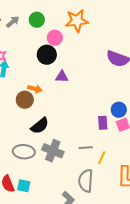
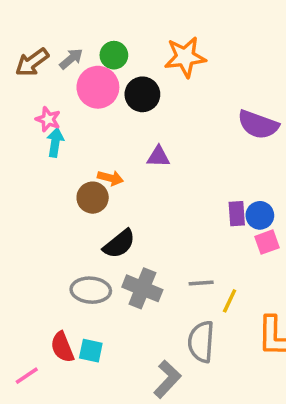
pink circle: (55, 38) -> (98, 87), moved, size x1.5
black circle: (47, 55) -> (142, 94), moved
purple rectangle: (103, 123) -> (237, 214), moved

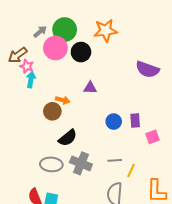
green circle: (114, 55) -> (65, 30), size x1.5
brown arrow: (32, 62) -> (18, 55), moved
blue circle: (260, 215) -> (114, 122), moved

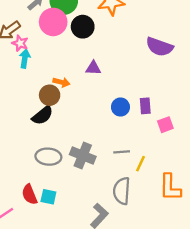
black semicircle: (68, 138) -> (43, 115), moved

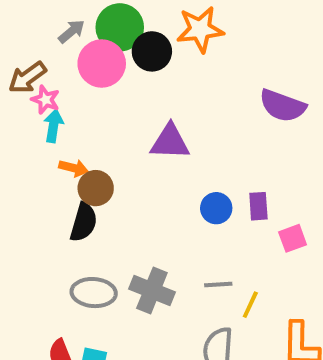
black circle: (83, 27) -> (152, 51), moved
purple triangle: (93, 68) -> (170, 142), size x1.5
orange arrow: (61, 82) -> (74, 168), moved
black semicircle: (43, 115) -> (84, 222), turned -35

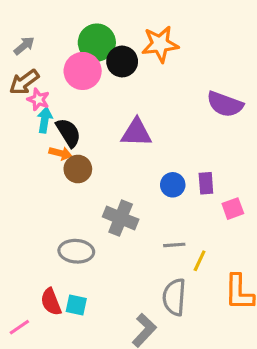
gray arrow: (72, 31) -> (24, 46), moved
black semicircle: (84, 222) -> (68, 133), moved, turned -48
gray cross: (152, 291) -> (121, 218), moved

